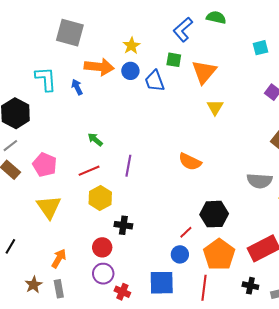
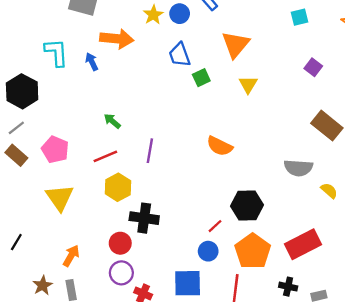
green square: (174, 60) -> (201, 78), moved, turned -35
blue circle: (130, 71) -> (180, 14), moved
black cross: (123, 225) -> (144, 218), size x1.4

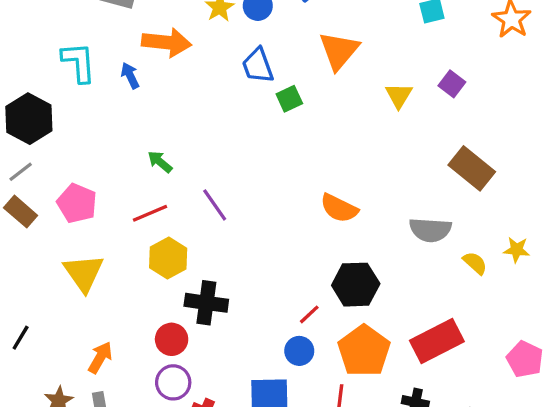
yellow triangle: (248, 84) -> (399, 95), moved
orange semicircle: (220, 146) -> (339, 208), moved
purple line: (150, 151) -> (215, 205), turned -45

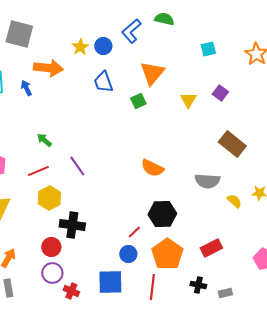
green square: (289, 99) -> (138, 101), moved
red rectangle: (437, 341) -> (211, 248), size x0.7

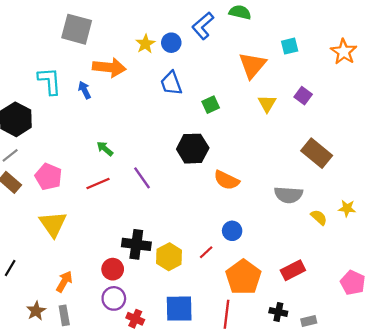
orange triangle: (152, 73) -> (252, 65), moved
yellow hexagon: (49, 198) -> (169, 257), moved
black hexagon: (162, 214) -> (193, 149), moved
blue circle: (128, 254) -> (232, 231), moved

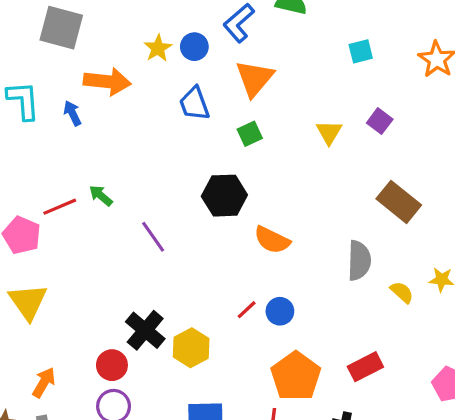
orange triangle: (252, 65) -> (255, 78), moved
red line: (98, 184) -> (60, 207), moved
gray semicircle: (288, 195) -> (359, 261), turned -92
black cross: (136, 244) -> (145, 330), turned 32
red line: (206, 252) -> (247, 310), moved

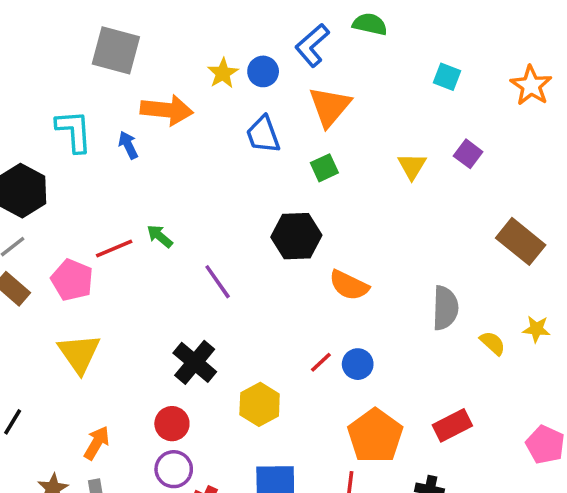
cyan square: (361, 51) -> (447, 77), turned 35
brown rectangle: (399, 202) -> (521, 241), moved
black cross: (145, 330) -> (195, 362), moved

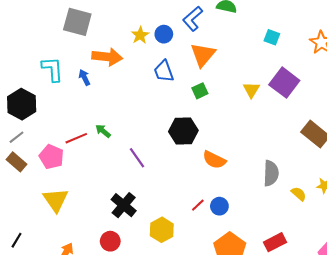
purple square: (468, 154) -> (284, 83), size x1.8

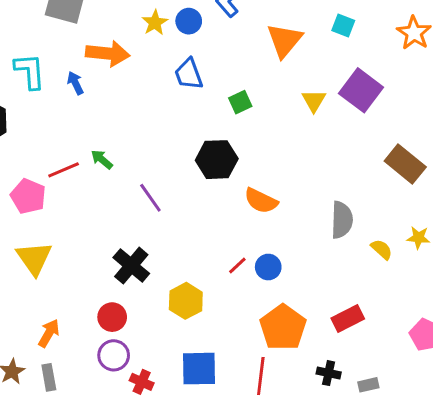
orange triangle: (203, 55) -> (284, 40), moved

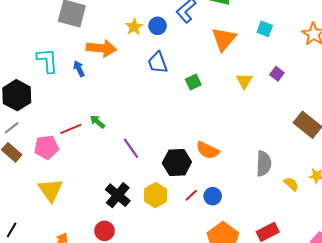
purple square: (361, 90) -> (277, 74), size x0.5
black hexagon: (217, 160) -> (177, 163), moved
pink pentagon: (28, 196) -> (46, 147), turned -30
yellow hexagon: (186, 301) -> (156, 195), moved

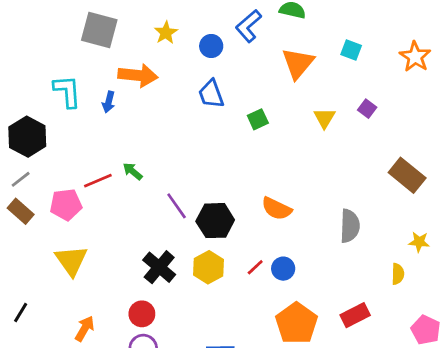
yellow star: (134, 27) -> (166, 33), moved
blue arrow: (79, 69) -> (109, 102), turned -140
black hexagon: (177, 163) -> (215, 221), moved
yellow semicircle: (291, 184) -> (398, 274), moved, turned 49

